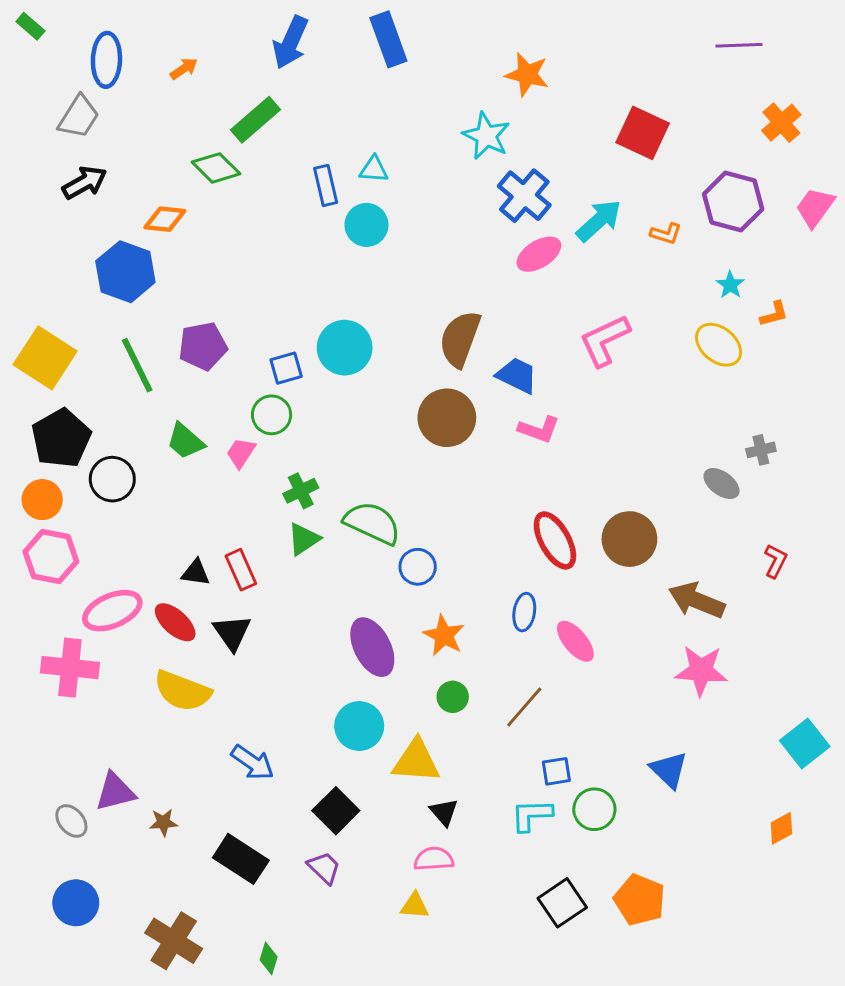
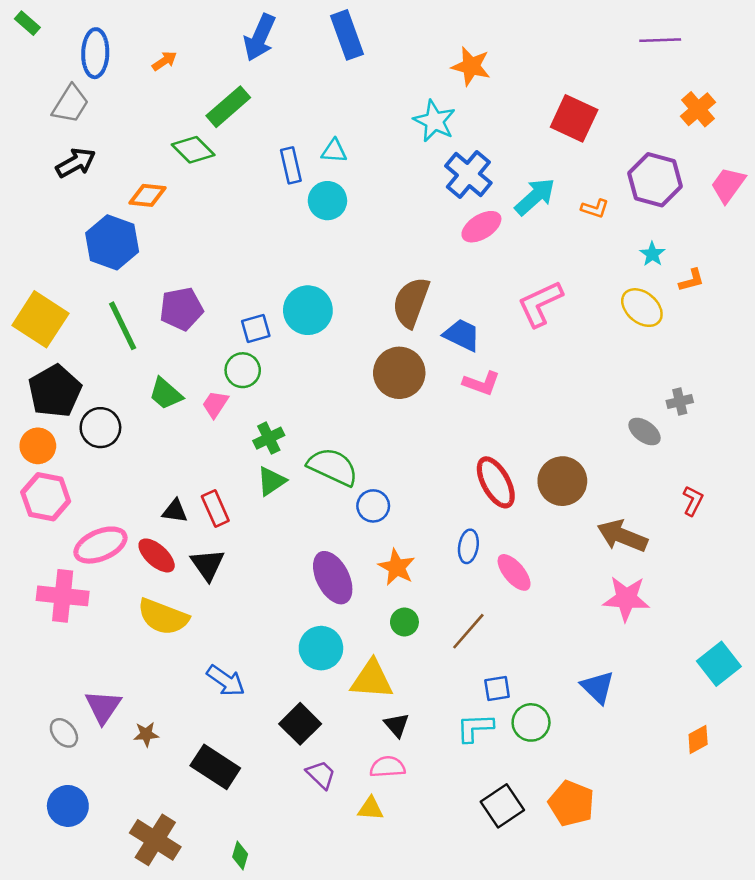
purple triangle: (115, 792) -> (103, 707), turned -42
purple trapezoid: (324, 868) -> (321, 775), moved

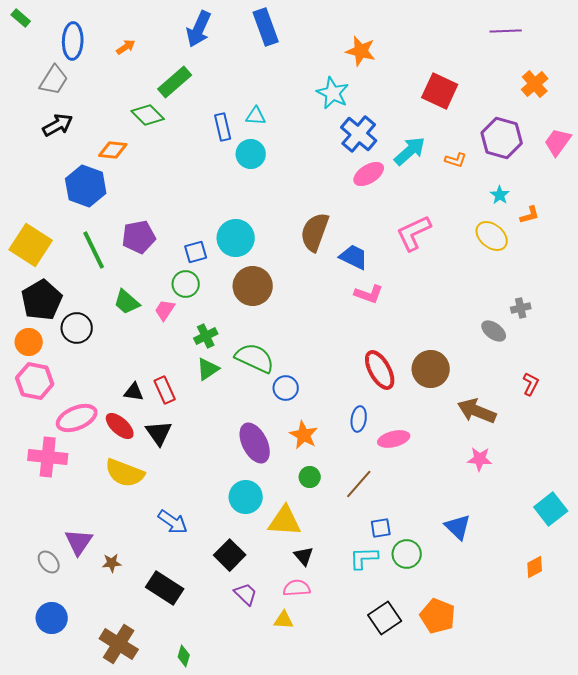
brown circle: (399, 373) -> (253, 286), moved
pink ellipse: (514, 572) -> (394, 439), turned -64
pink star: (626, 599) -> (480, 459), size x0.7

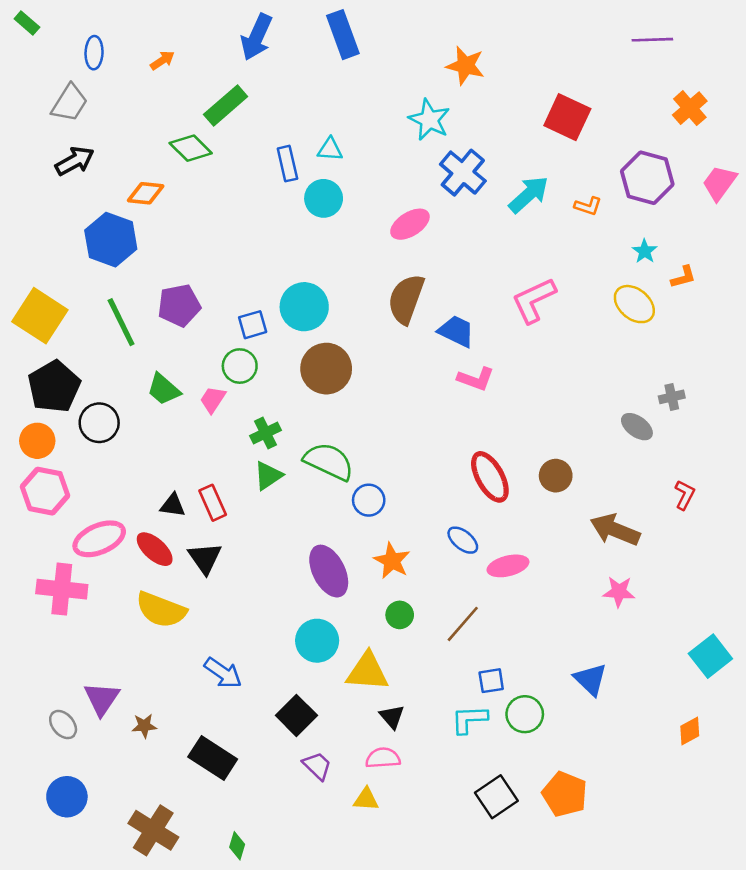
blue ellipse: (73, 41) -> (94, 53), size x0.7
pink ellipse: (369, 174) -> (410, 224), moved
brown circle: (431, 369) -> (556, 476), size x0.7
blue ellipse: (359, 419) -> (463, 540), turned -60

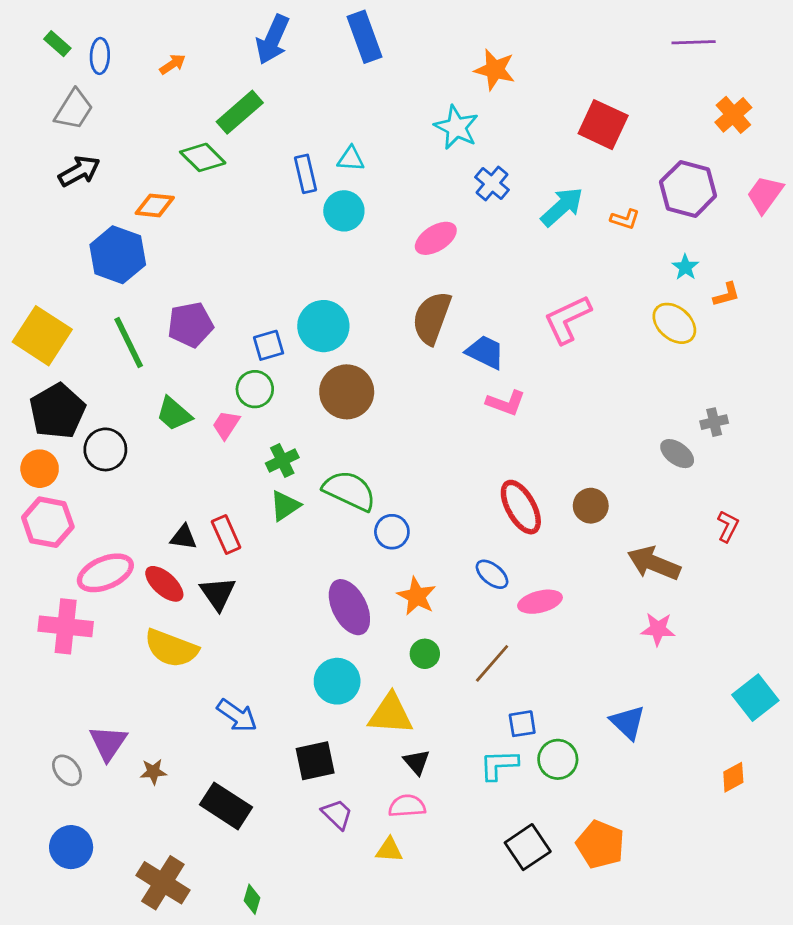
green rectangle: (27, 23) -> (57, 44), moved
blue cross: (463, 173) -> (492, 183), size x0.7
black square: (296, 715) -> (315, 761), turned 33

